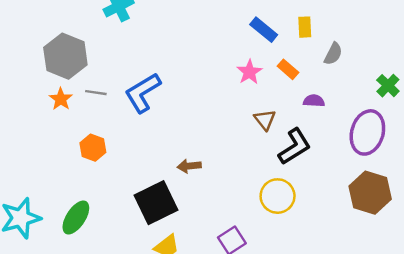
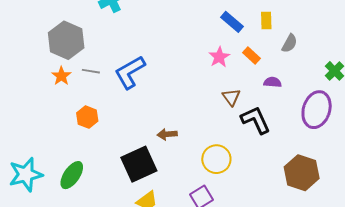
black L-shape: (295, 147) -> (256, 120), turned -84
brown hexagon: (370, 193) -> (302, 173), moved
yellow circle: (278, 196) -> (216, 159), moved

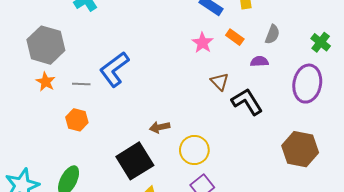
gray semicircle: (290, 43) -> (272, 34), moved
gray line: (91, 71) -> (81, 84), moved
yellow circle: (216, 159) -> (194, 150), moved

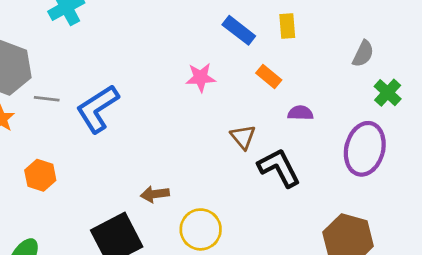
gray semicircle: (272, 34) -> (363, 54), moved
pink star: (203, 43) -> (201, 78), moved, turned 30
gray line: (81, 84) -> (47, 99), moved

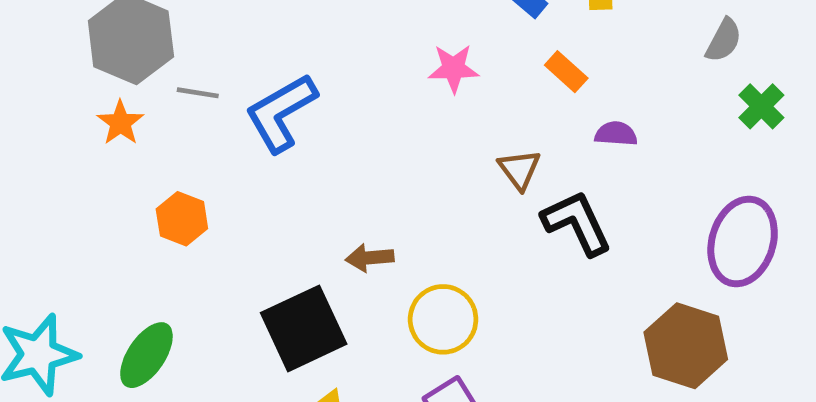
purple ellipse: (365, 149) -> (743, 241), moved

